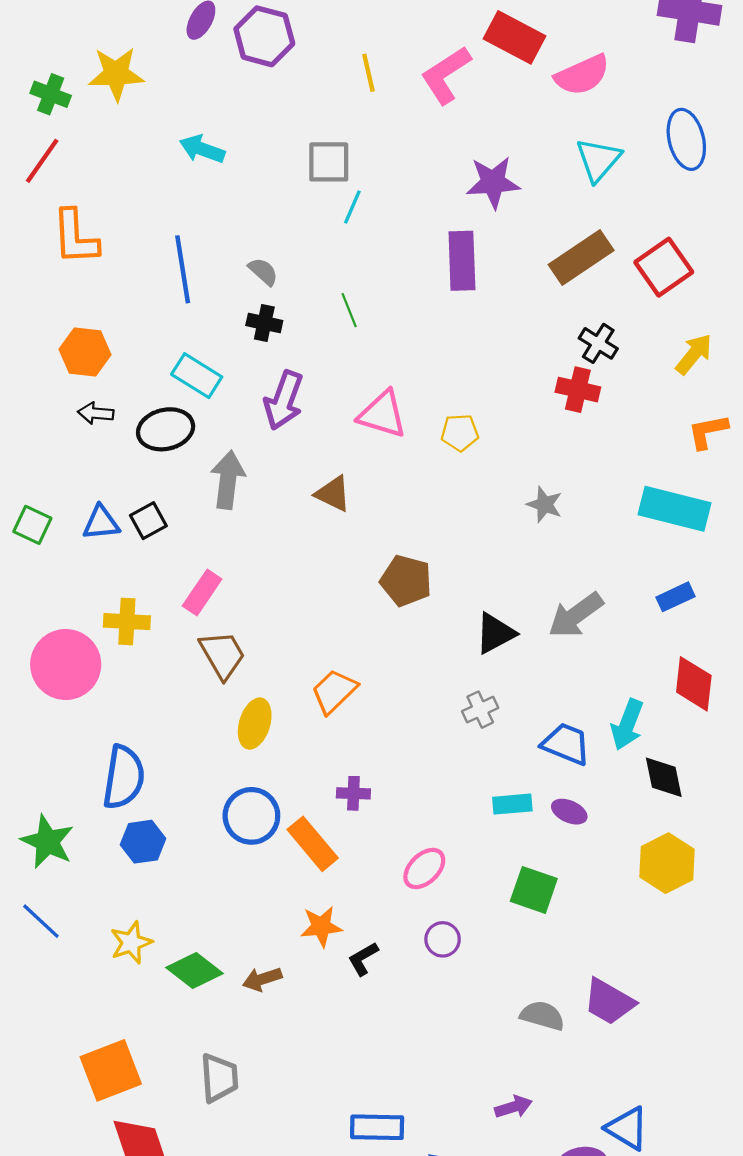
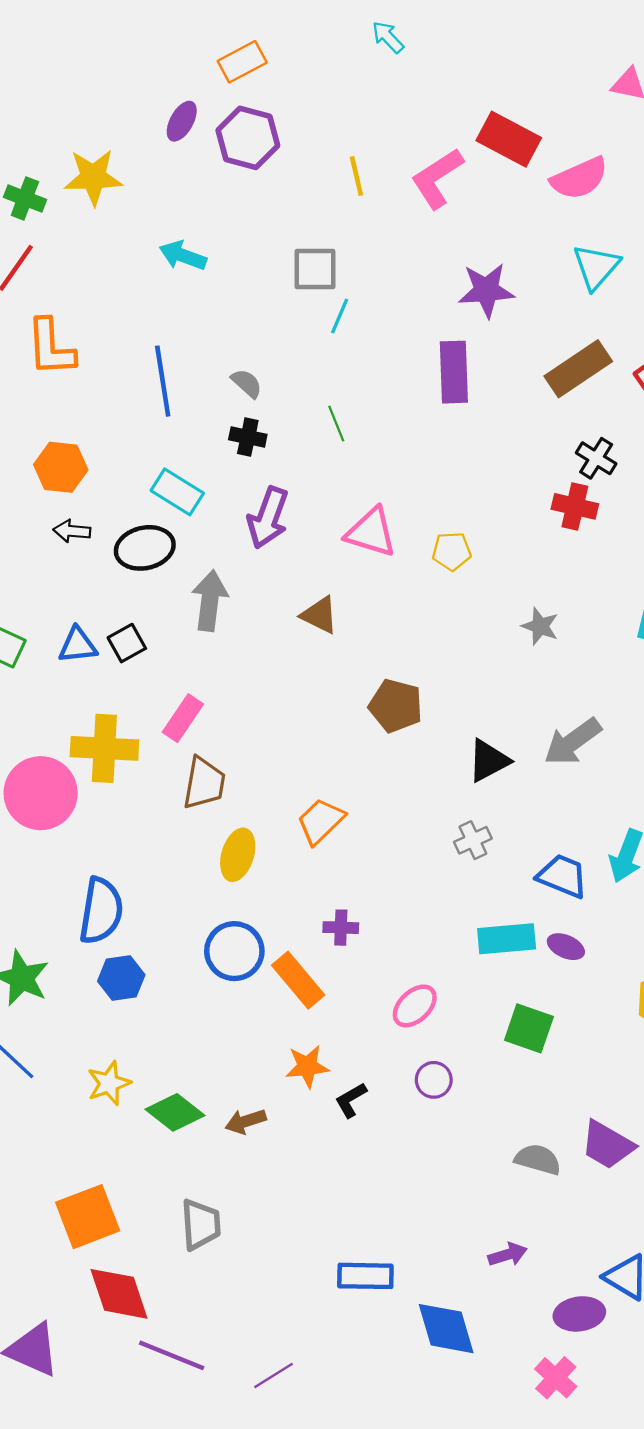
yellow cross: (127, 622) -> (104, 748), size x1.4
brown trapezoid: (222, 655) -> (204, 783), turned 40
cyan rectangle: (512, 804) -> (507, 939), size x1.4

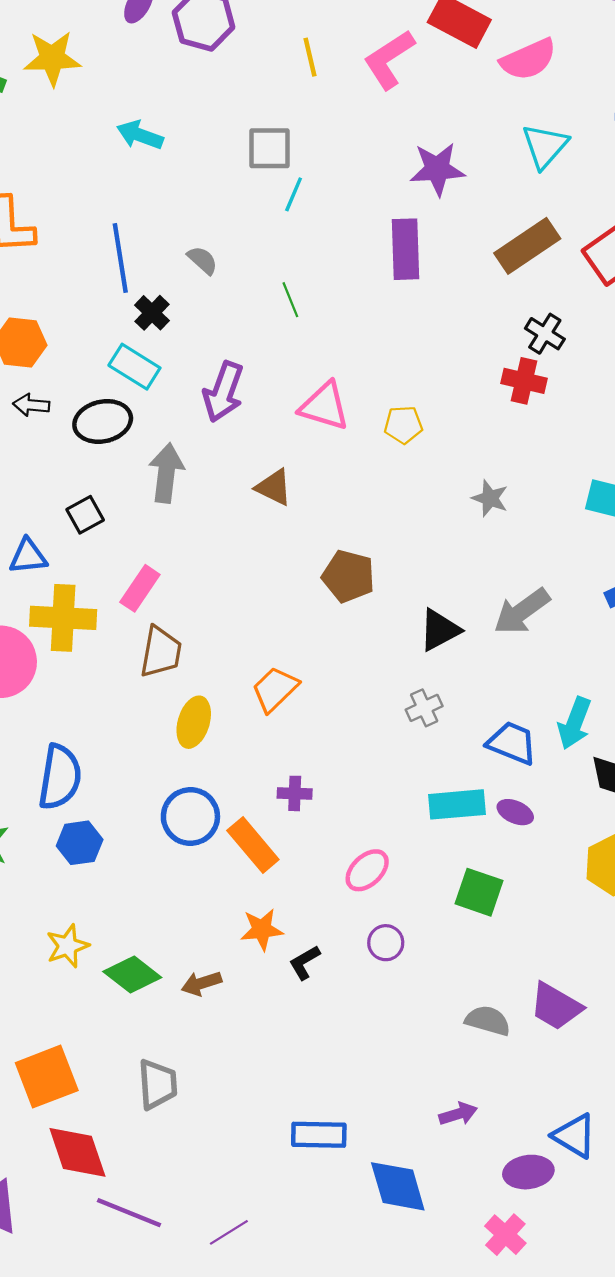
black cross: (248, 437) -> (152, 313), moved, turned 32
blue triangle: (78, 645) -> (28, 556), moved

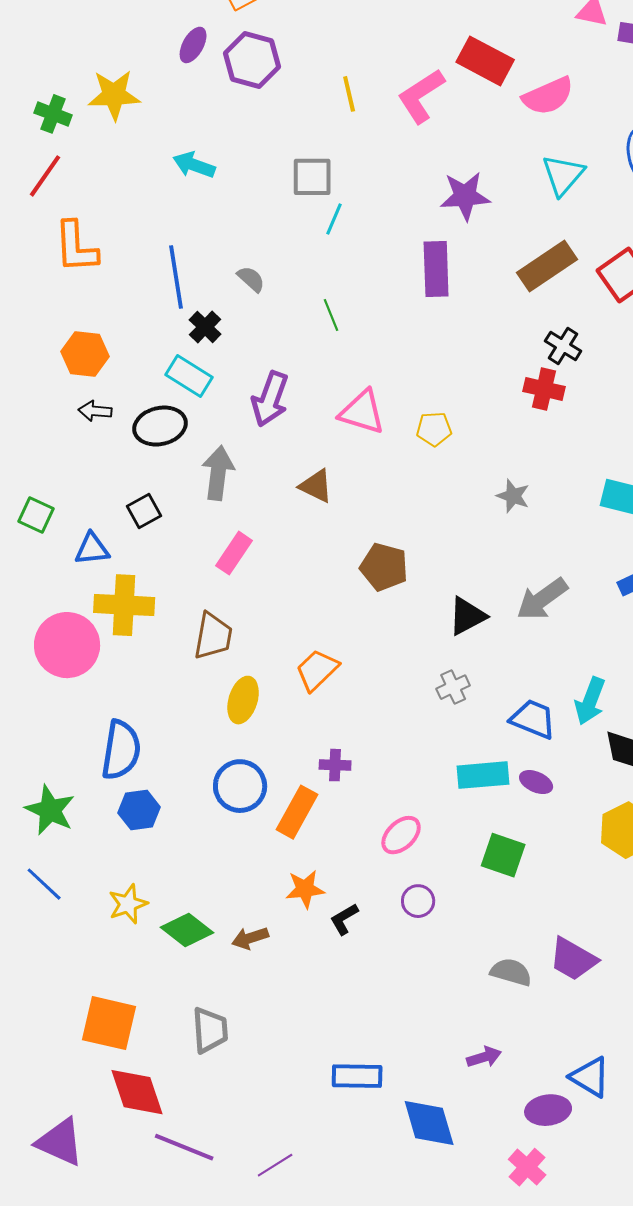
pink rectangle: (140, 588) -> (234, 553), moved
orange rectangle: (253, 845) -> (297, 812), turned 69
orange square: (47, 1077) -> (109, 1023), turned 34

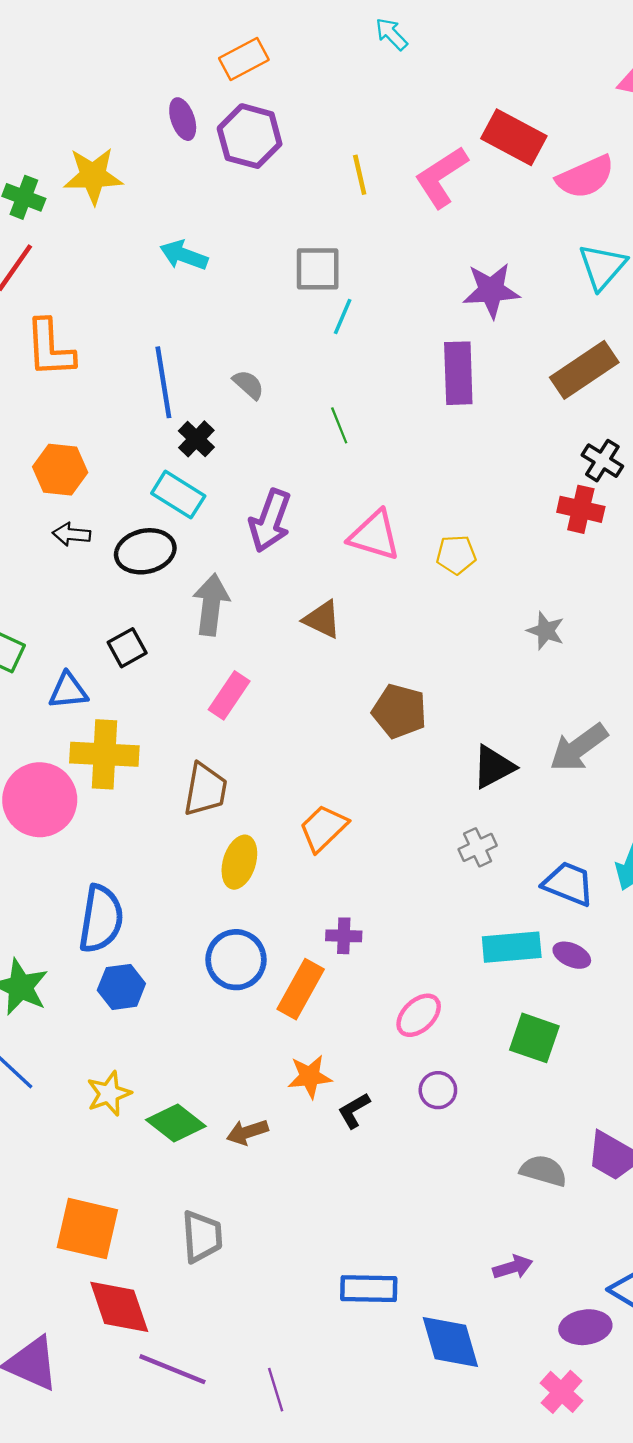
purple ellipse: (193, 45) -> (183, 119), turned -48
purple line: (275, 1165) -> (276, 1390), turned -75

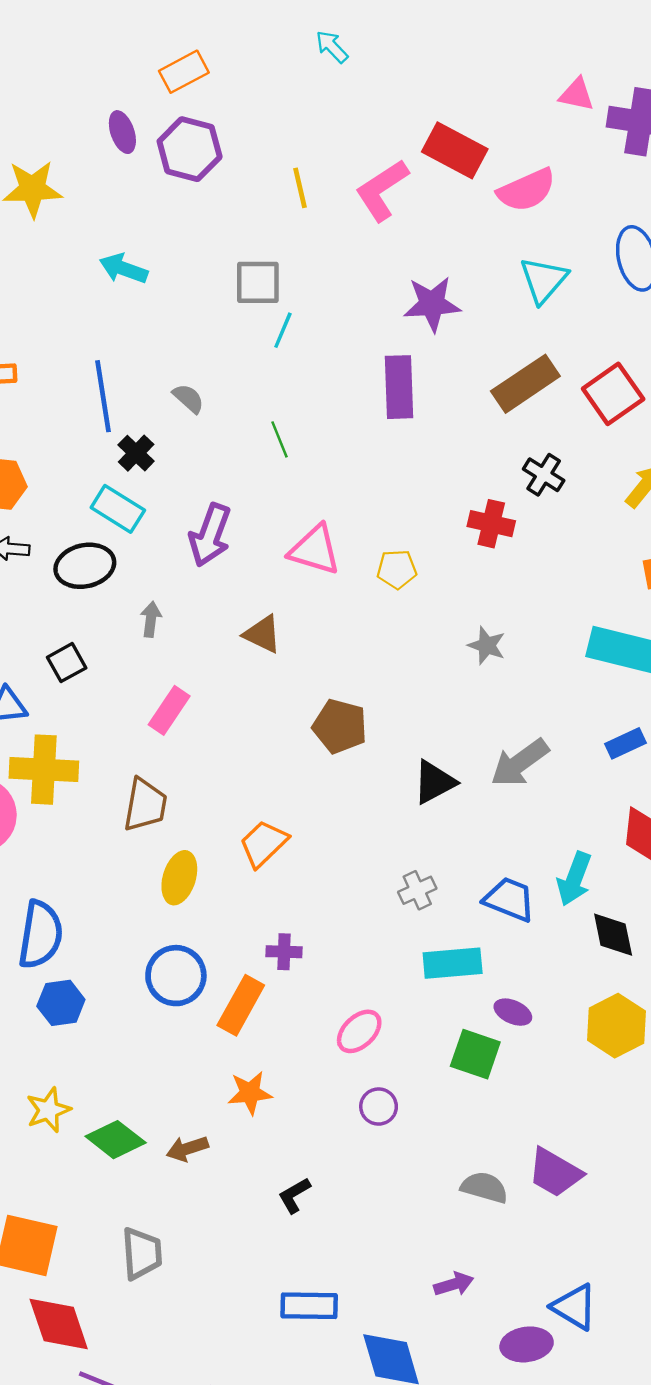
red cross: (581, 509) -> (491, 524), moved
gray arrow: (211, 605) -> (151, 619), size x0.6
gray cross: (478, 847) -> (417, 890), moved
purple ellipse: (572, 955) -> (513, 1012), moved
black L-shape: (354, 1111) -> (294, 1195), moved

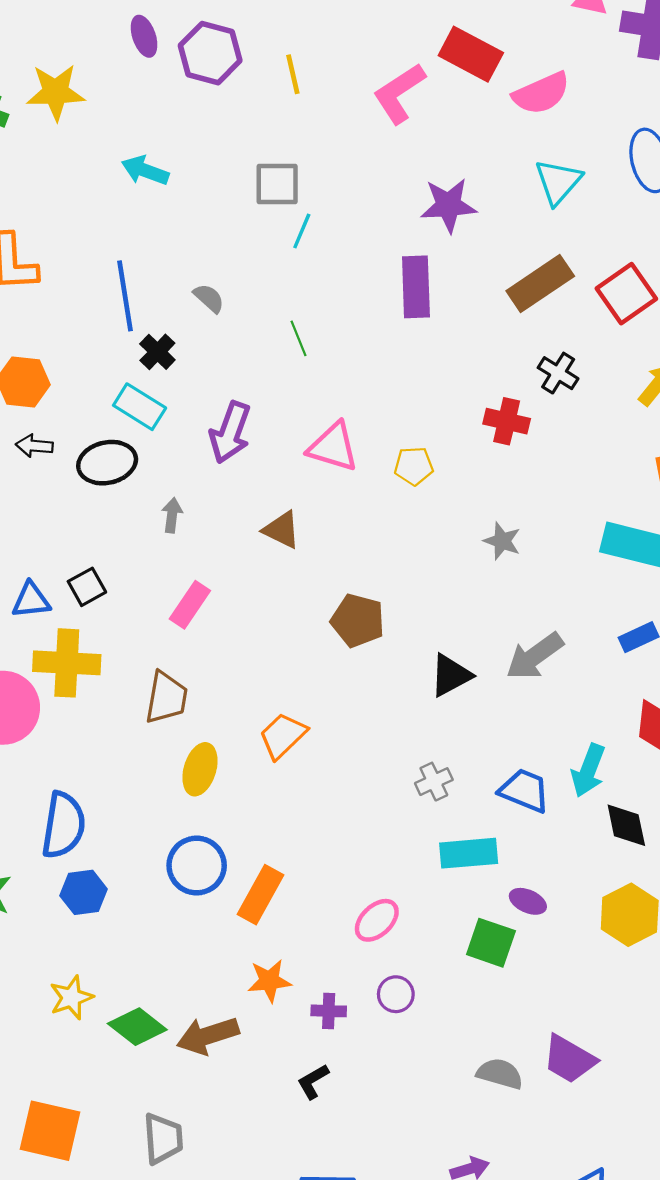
yellow line: (300, 188) -> (293, 74), moved
black square: (67, 663) -> (87, 587), moved
purple cross: (284, 952) -> (329, 1011), moved
brown arrow: (187, 1149) -> (208, 1036), size x1.5

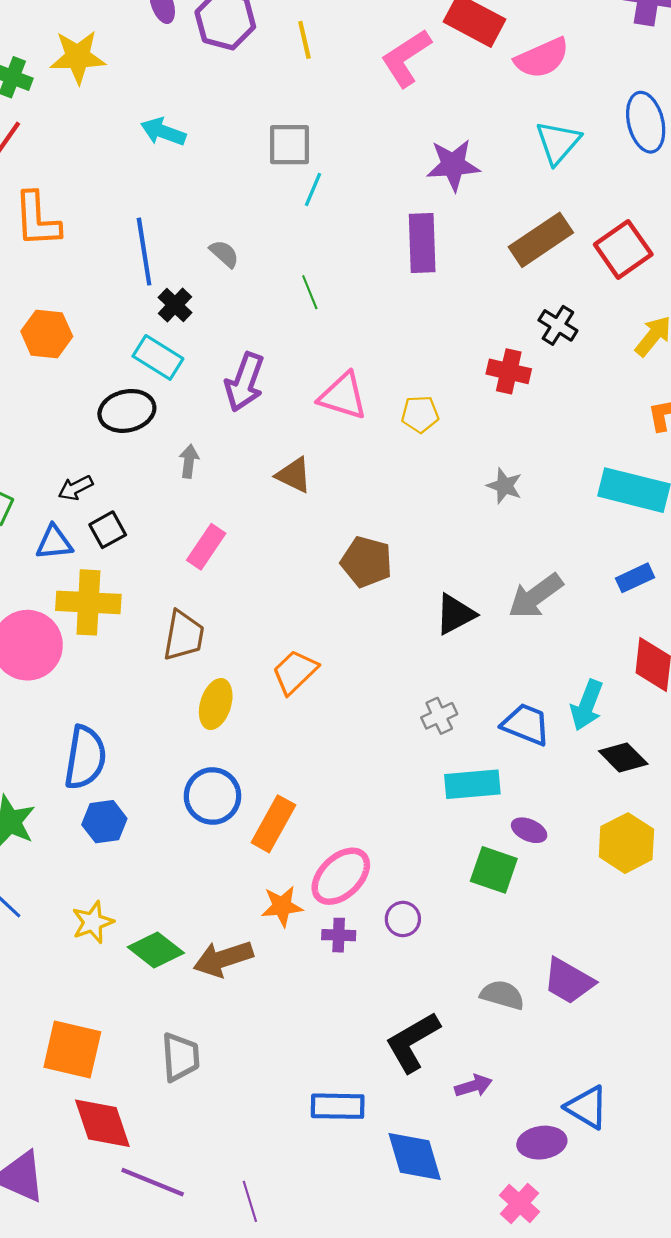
black arrow: (34, 446) -> (76, 488), moved, turned -32
black diamond: (626, 825) -> (623, 758), turned -33
pink ellipse: (377, 920) -> (341, 876), moved, size x1.4
black L-shape: (313, 1081) -> (412, 1042), moved, size x1.8

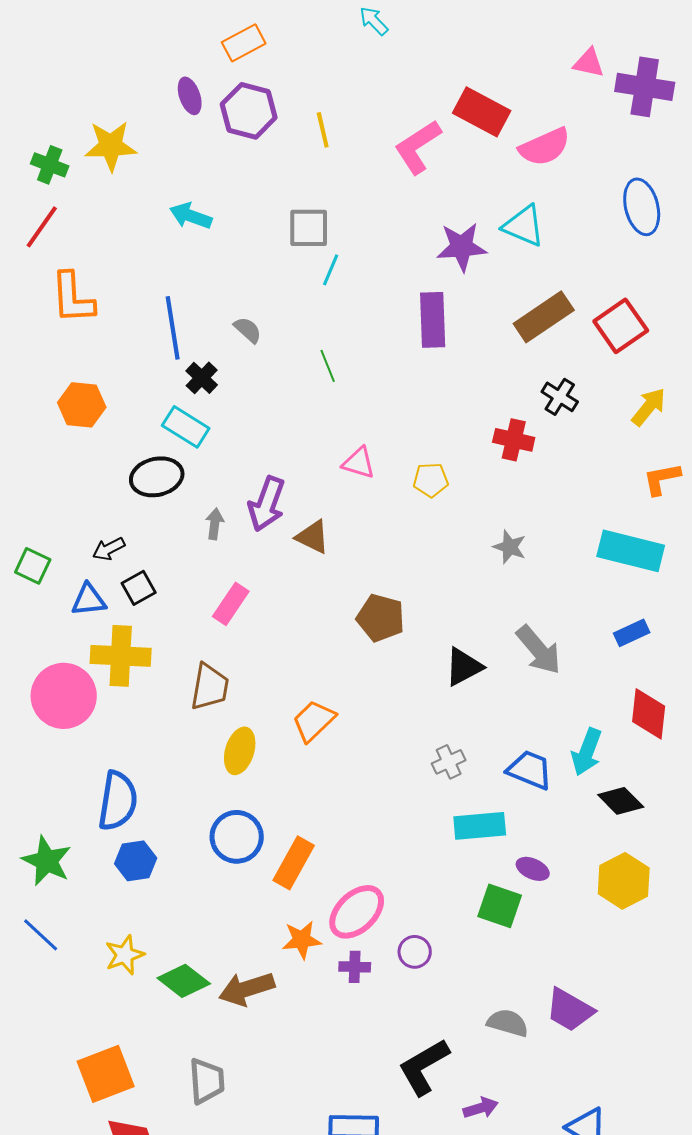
cyan triangle: (558, 142) -> (524, 226), moved, turned -48
purple arrow: (245, 382) -> (267, 504), moved
pink triangle: (343, 396) -> (359, 463), size x0.7
gray arrow: (535, 596) -> (539, 650), turned -94
orange square: (72, 1050) -> (106, 1074), turned -34

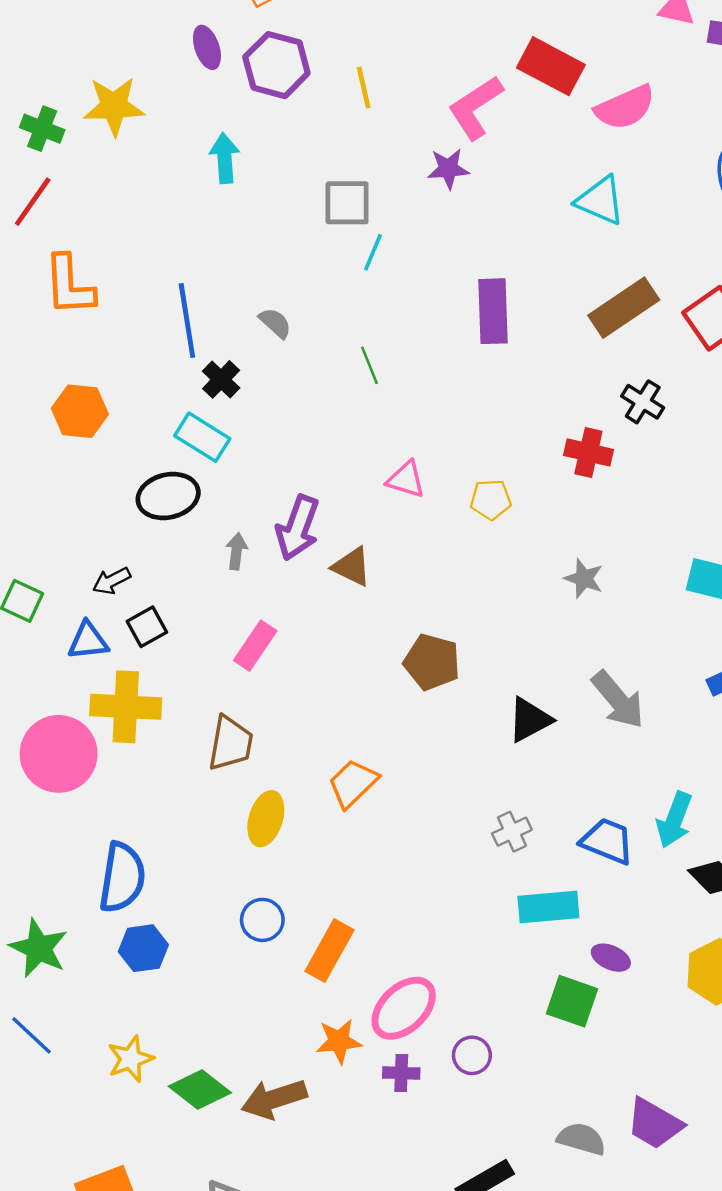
cyan arrow: (191, 216) -> (225, 158), moved, turned 66
purple star: (462, 247) -> (448, 169), moved, size x0.7
blue circle: (237, 837) -> (262, 920), size x0.7

